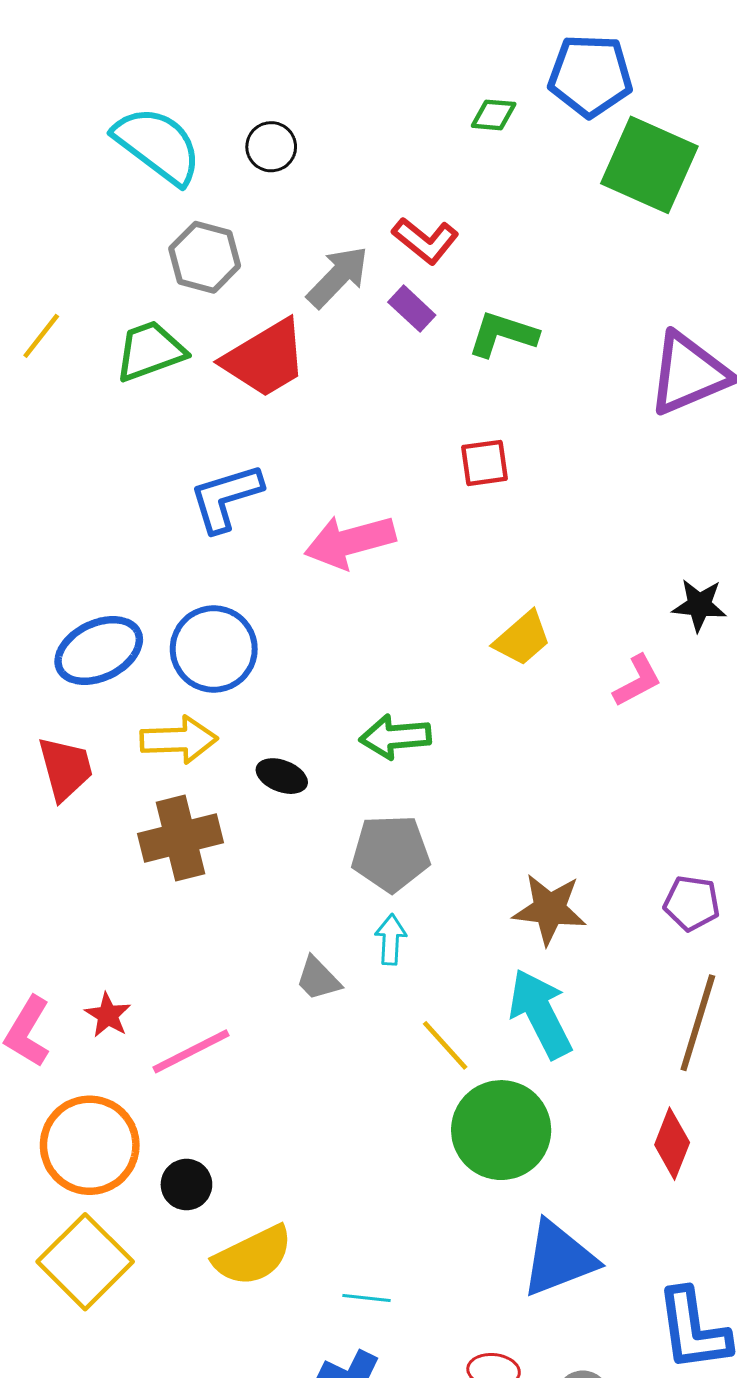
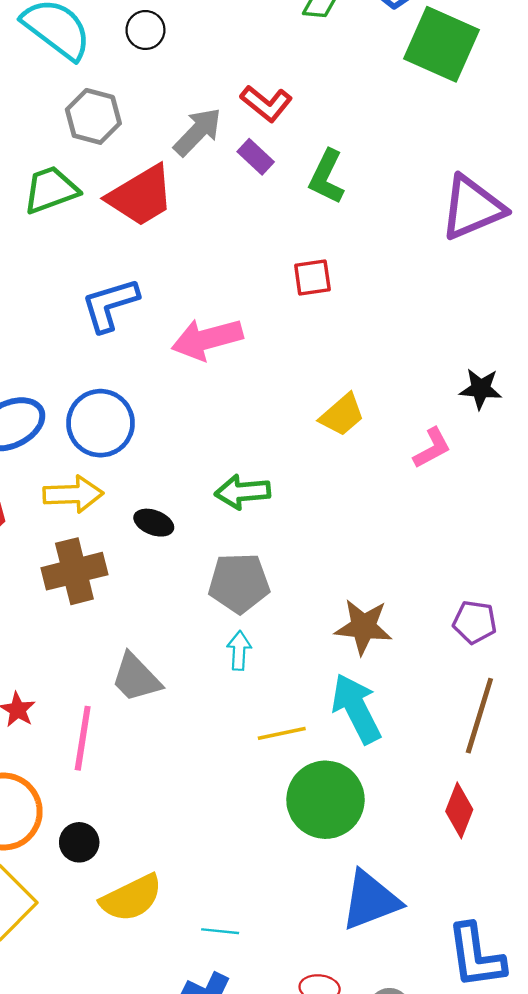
green L-shape: (503, 334) -> (327, 177), turned -82
gray trapezoid: (318, 979) -> (136, 678), moved, size x1.4
yellow line: (445, 1045) -> (282, 733), turned -60
pink line: (191, 1051) -> (83, 738), turned -54

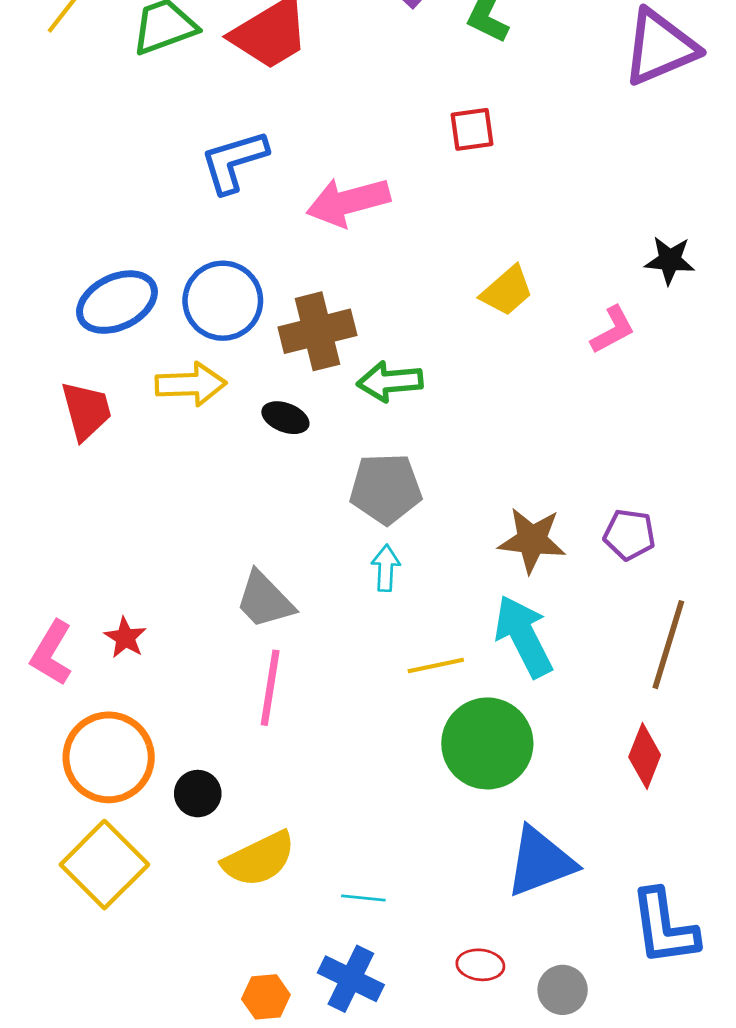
brown cross: (74, 571) -> (317, 331), moved
purple pentagon: (475, 622) -> (629, 535), moved
pink line: (83, 738) -> (270, 688), moved

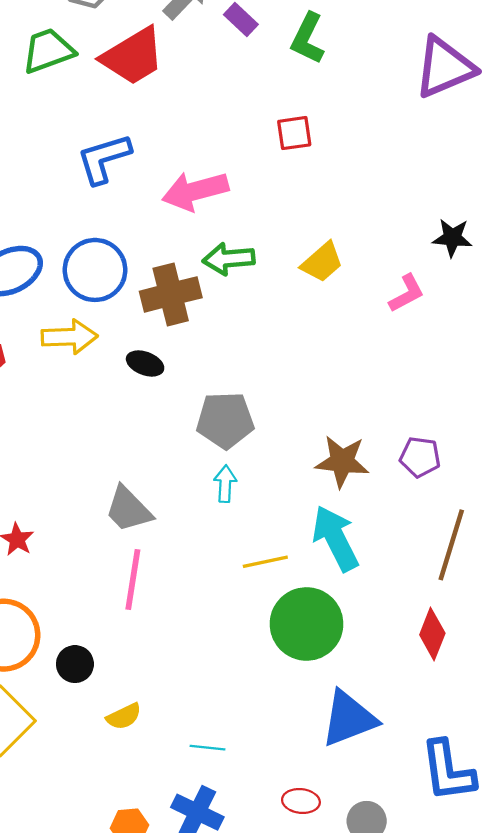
green arrow: (390, 381) -> (229, 259), moved
yellow semicircle: (259, 859) -> (124, 716), size x0.6

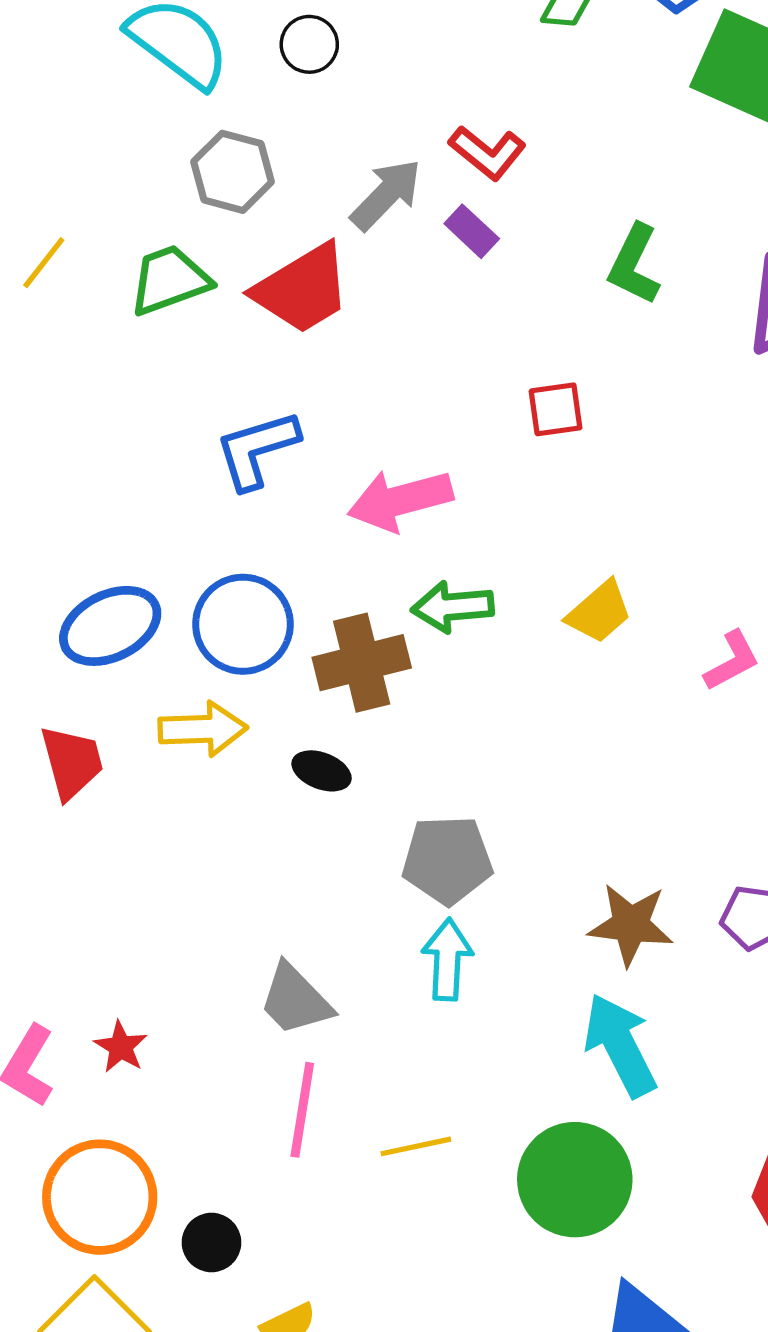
green L-shape: (308, 38) -> (634, 264), moved
cyan arrow: (225, 484) -> (447, 960), size x1.4
yellow line: (265, 562) -> (416, 1146), moved

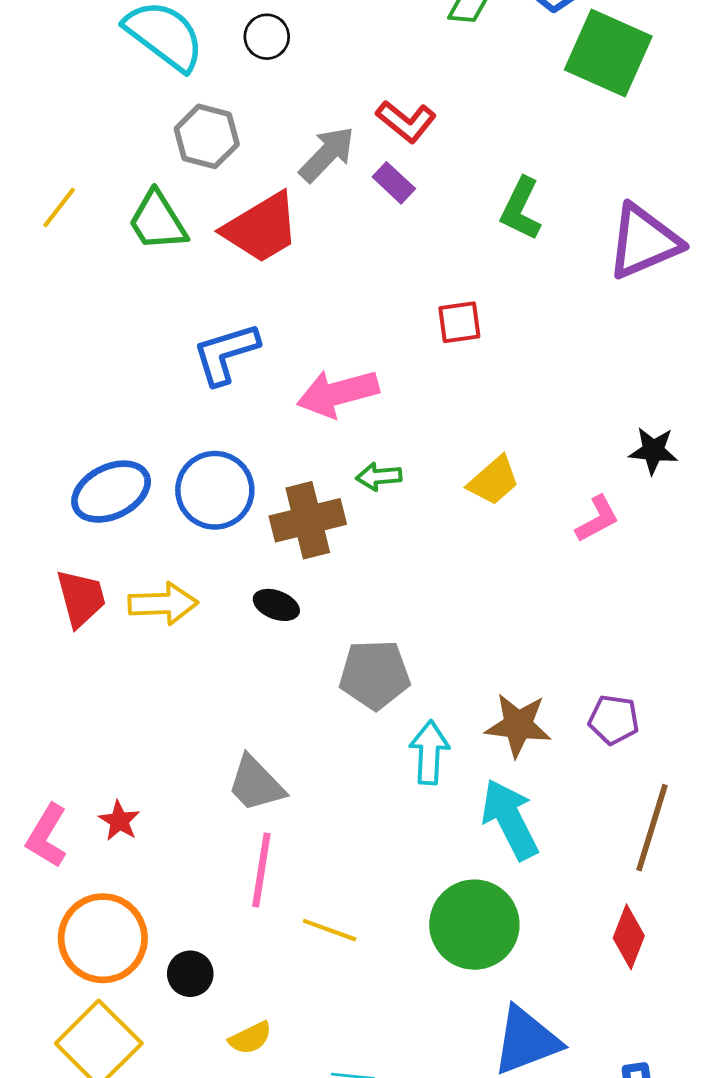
green trapezoid: (170, 280) -> (157, 221), turned -102
green arrow: (453, 607) -> (379, 477), size x0.7
yellow arrow: (203, 729) -> (163, 604), moved
cyan arrow: (447, 960) -> (429, 752), moved
yellow line: (416, 1146) -> (330, 930), moved, turned 32

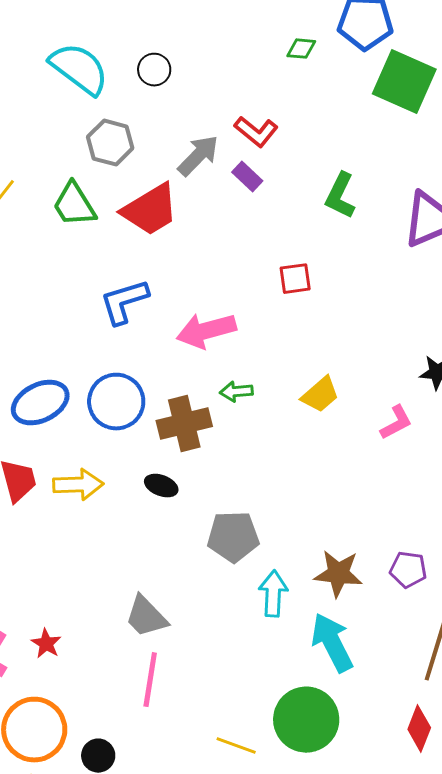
yellow line: (330, 930) -> (236, 746), moved

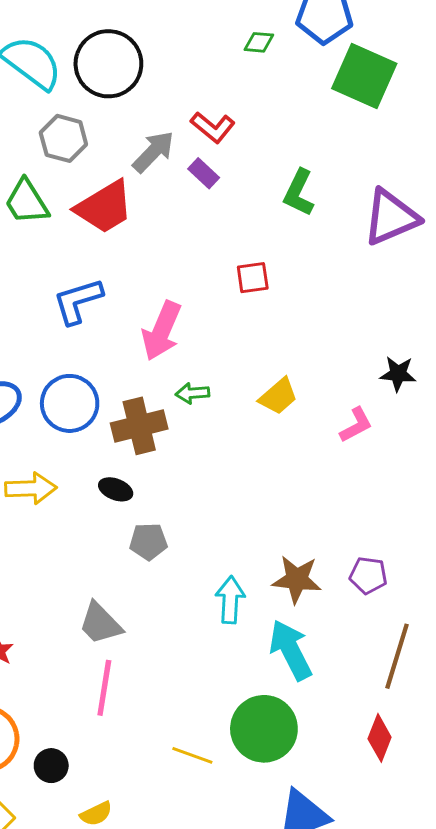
black circle: (154, 70) -> (108, 64), size x2.0
pink arrow: (206, 331) -> (162, 331), turned -52
gray pentagon: (233, 537) -> (148, 542), moved, size x0.7

